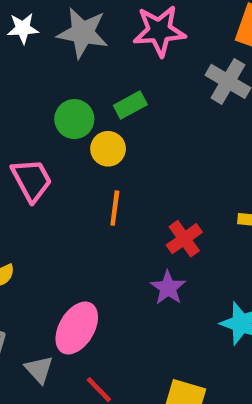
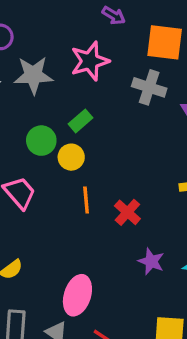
red cross: (184, 239) -> (127, 212), moved
purple star: (168, 288) -> (151, 261), moved

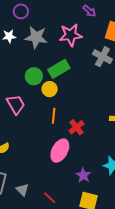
green rectangle: (80, 121) -> (59, 69), size x1.5
purple star: (151, 261) -> (83, 175), moved
pink ellipse: (77, 295) -> (60, 151), moved

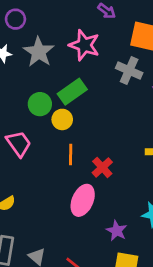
pink star: (71, 35) -> (84, 45), turned 30
gray star: (36, 37) -> (39, 52), turned 30

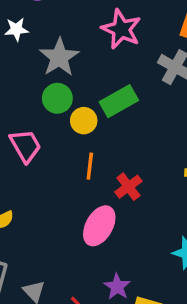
gray star: (39, 52) -> (59, 57), moved
green rectangle: (72, 92) -> (119, 101), moved
purple star: (117, 231) -> (117, 287), moved

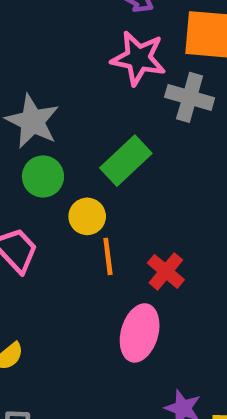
pink star: (121, 29) -> (138, 58), moved
yellow circle: (84, 121) -> (87, 216), moved

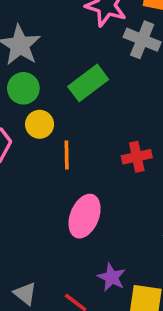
yellow circle: (87, 216) -> (40, 124), moved
red cross: (166, 271) -> (137, 157), moved, turned 32

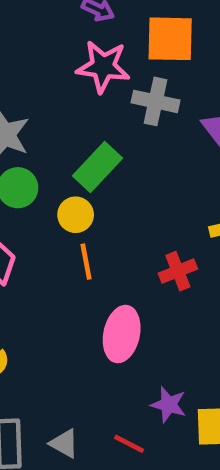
yellow circle: (40, 124) -> (76, 215), moved
red cross: (137, 157) -> (178, 271), moved

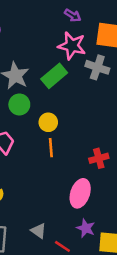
green rectangle: (97, 167) -> (54, 76), moved
pink ellipse: (122, 334) -> (80, 193), moved
gray triangle: (64, 443) -> (39, 231), moved

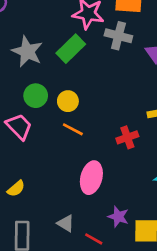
green circle: (19, 104) -> (36, 96), moved
orange line: (51, 148) -> (73, 129), turned -54
pink ellipse: (80, 193) -> (91, 178), moved

